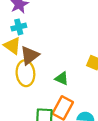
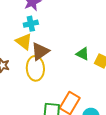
green triangle: (62, 78) -> (83, 54), moved

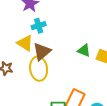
cyan cross: (31, 24) -> (39, 26), moved

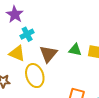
brown triangle: (42, 52) -> (48, 54), moved

